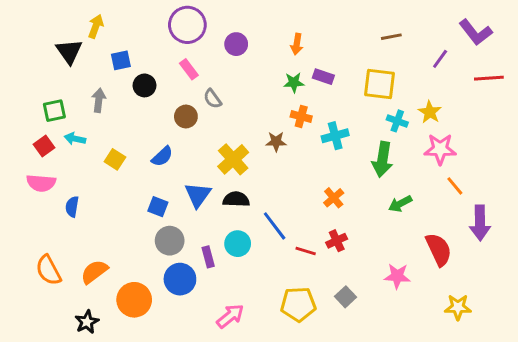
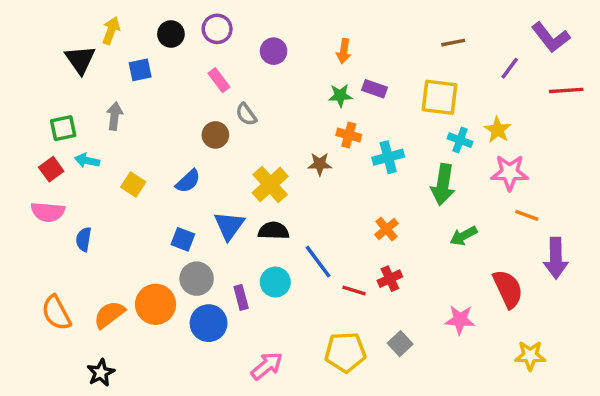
purple circle: (187, 25) -> (217, 29), size x0.7
black circle: (145, 85) -> (171, 34), moved
orange line: (455, 186) -> (527, 215), turned -30
orange circle: (134, 300) -> (156, 304), moved

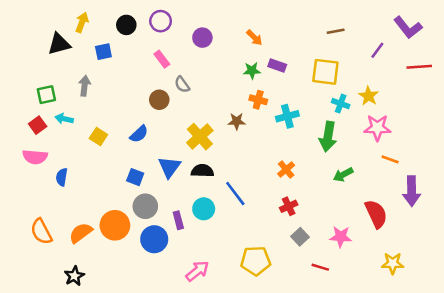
orange arrow: (344, 51) -> (254, 38), turned -54
black triangle: (80, 60) -> (59, 44), turned 50
red line: (354, 291) -> (320, 267), moved
gray square: (400, 344) -> (300, 237), moved

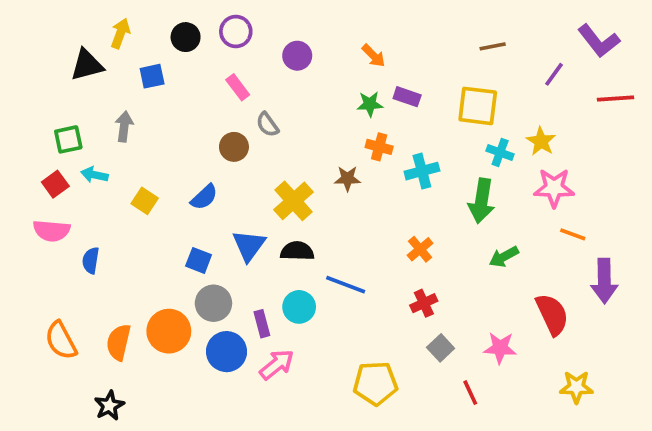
blue line: (235, 194) -> (346, 285), turned -32
orange semicircle: (81, 233) -> (119, 342), turned -40
red line: (320, 267) -> (470, 393), turned 48
pink arrow: (197, 271) -> (277, 365), moved

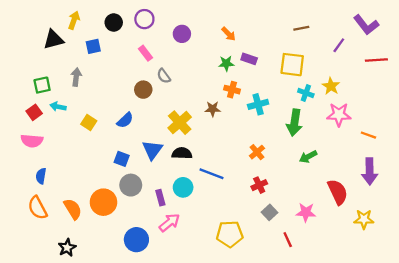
orange line: (573, 234) -> (368, 135), moved
blue semicircle: (91, 260) -> (41, 176), moved
orange semicircle: (119, 342) -> (73, 209), turned 135
blue circle: (227, 352) -> (136, 240), moved
yellow star: (576, 387) -> (364, 219), moved

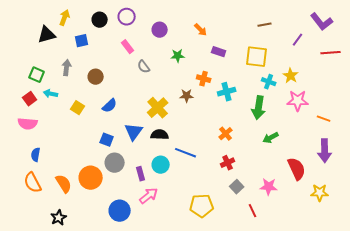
green star: (226, 63) -> (178, 56), moved
green square: (42, 85) -> (37, 75), turned 35
brown circle: (143, 90) -> (96, 77), moved

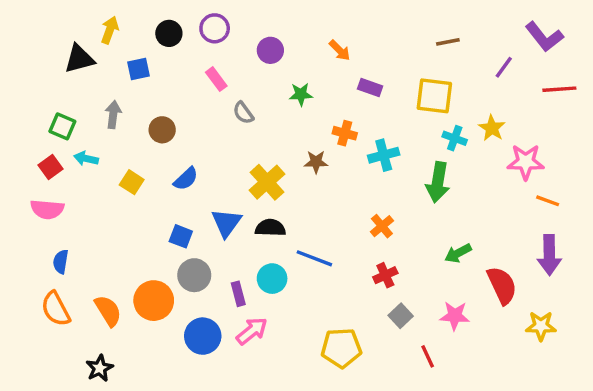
pink star: (298, 101) -> (526, 162), moved
green arrow: (271, 138) -> (458, 253), moved
blue circle: (120, 211) -> (203, 336), moved

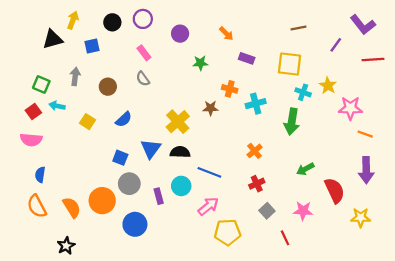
gray semicircle: (243, 113) -> (143, 79), moved
pink arrow: (252, 331) -> (208, 206), moved

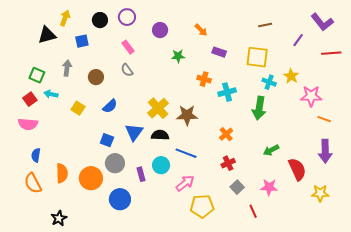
brown star: (211, 108) -> (187, 115), moved, size x1.5
orange semicircle: (72, 207) -> (62, 173), moved, turned 30

